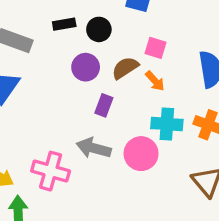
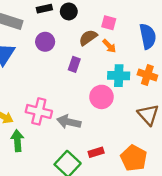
purple circle: (86, 67) -> (45, 42), moved
gray arrow: (94, 148) -> (69, 122), moved

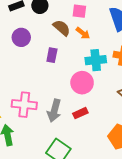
brown semicircle: (88, 38) -> (62, 28), turned 84
gray arrow: (69, 122) -> (54, 111), turned -80
red rectangle: (96, 152) -> (80, 113), moved

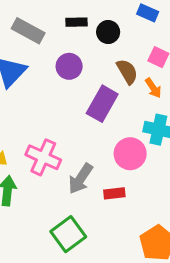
purple rectangle: (52, 55) -> (102, 104), size x1.6

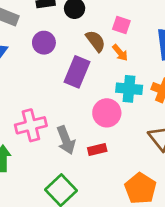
pink cross: (43, 157) -> (31, 125), turned -32
gray arrow: (81, 179) -> (66, 140), turned -48

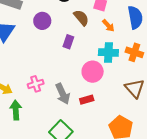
orange arrow: (120, 53) -> (108, 26), moved
purple rectangle: (77, 72) -> (68, 42), size x0.6
pink cross: (31, 125) -> (36, 84), size x0.7

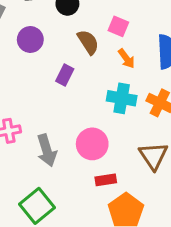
pink circle: (93, 72) -> (92, 144), moved
red rectangle: (87, 100) -> (106, 180), moved

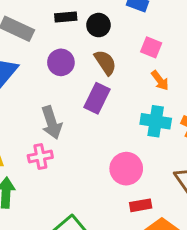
brown semicircle: (88, 42) -> (105, 62), moved
purple rectangle: (65, 75) -> (97, 98), size x1.4
gray arrow: (47, 150) -> (52, 123), moved

